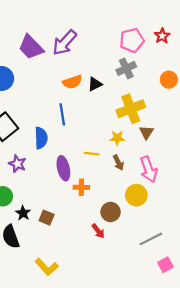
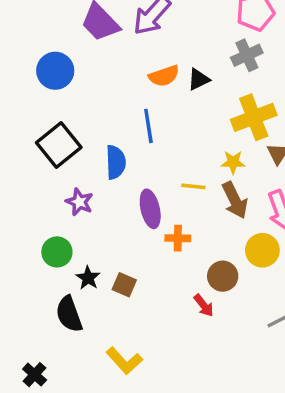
brown arrow: (118, 163) -> (235, 200), size x1.5

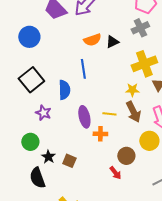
yellow line: (193, 186) -> (109, 114), moved

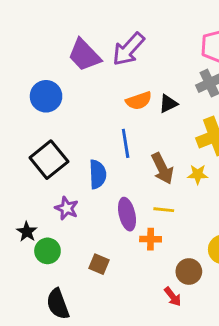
brown arrow: (133, 112) -> (162, 168), moved
black star: (48, 157) -> (27, 232), moved
brown square: (69, 161) -> (99, 264), moved

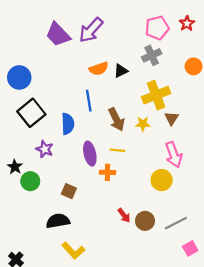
blue circle: (46, 96) -> (19, 77), moved
brown circle: (189, 272) -> (145, 221), moved
black semicircle: (58, 304) -> (58, 221), moved, turned 100

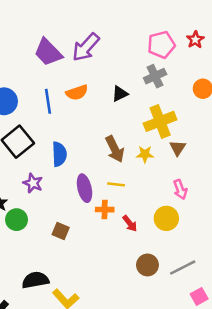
orange semicircle: (99, 69) -> (77, 92), moved
blue line: (89, 101) -> (48, 101), moved
pink arrow: (174, 155) -> (180, 189), size x0.7
red arrow: (124, 215) -> (130, 223), moved
black semicircle: (58, 221) -> (35, 280), moved

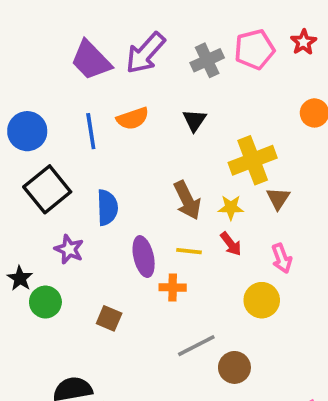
gray cross: (155, 76) -> (207, 60), moved
black triangle: (120, 94) -> (194, 120), turned -30
red arrow: (130, 223) -> (231, 244), moved
gray line: (183, 267) -> (196, 346), moved

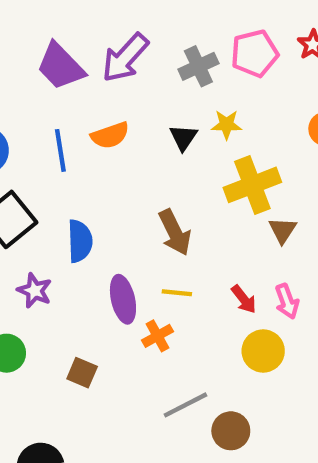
yellow star: (231, 207) -> (227, 125), moved
red arrow: (231, 244) -> (244, 299), moved
orange cross: (173, 287) -> (157, 336), turned -30

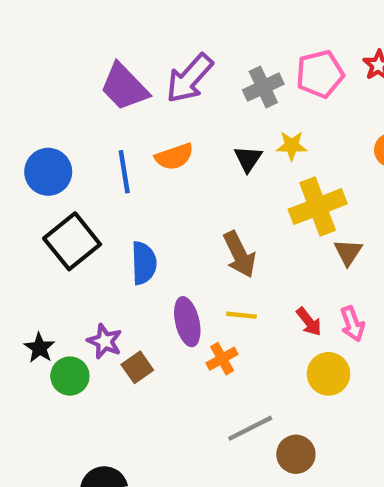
purple star: (35, 291) -> (105, 341), moved
brown square: (82, 373) -> (137, 367), moved, turned 32

